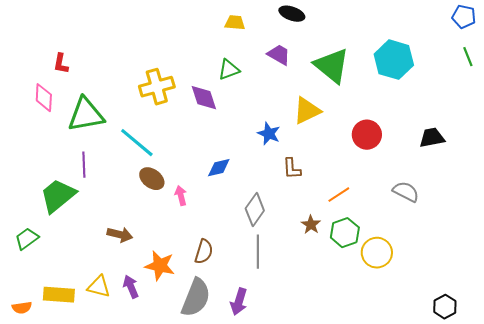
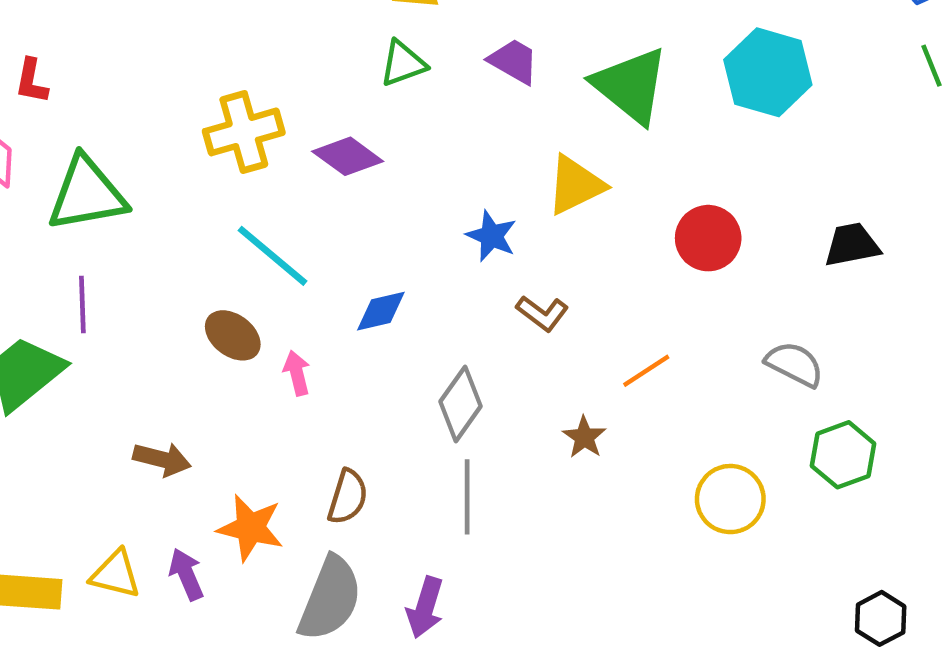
green triangle: (229, 70) -> (403, 63), moved
purple diamond: (204, 98) -> (348, 156), turned -36
cyan line: (137, 143) -> (273, 256), moved
brown L-shape: (292, 169) -> (542, 313), turned -50
green hexagon: (345, 233) -> (843, 455), moved

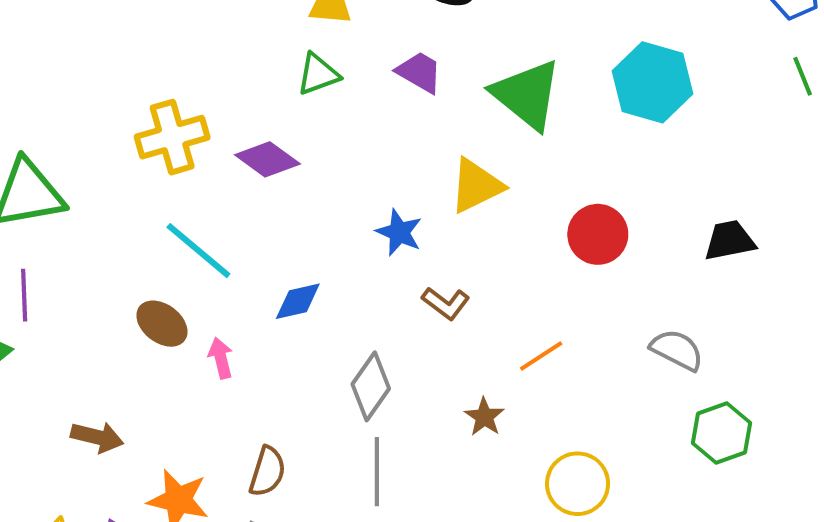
yellow circle: (730, 499) -> (578, 484), moved

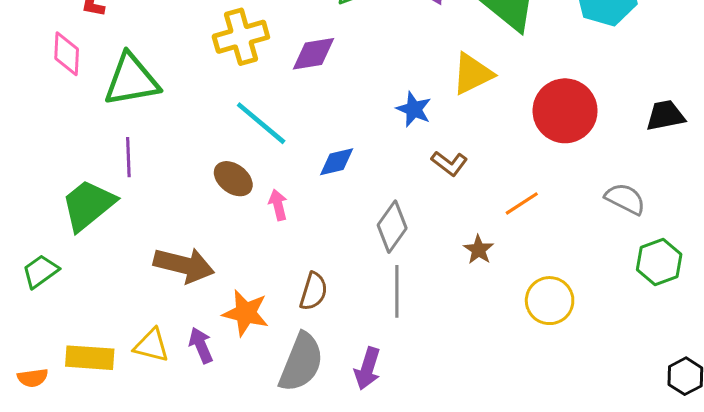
purple diamond: (267, 159) -> (314, 54), turned -45
red circle: (598, 234) -> (565, 111), size x1.4
brown arrow: (97, 437) -> (184, 265), size x1.5

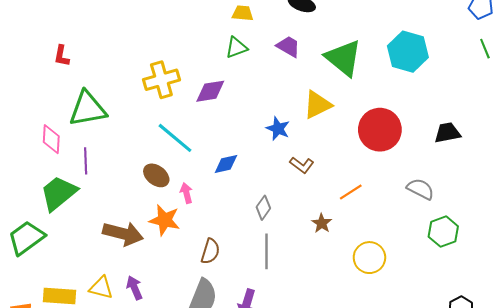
pink diamond: (67, 54) -> (51, 139), moved
gray diamond: (392, 227) -> (263, 208), size x0.7
green trapezoid: (40, 271) -> (26, 238), size x1.5
orange star: (246, 313) -> (165, 220), moved

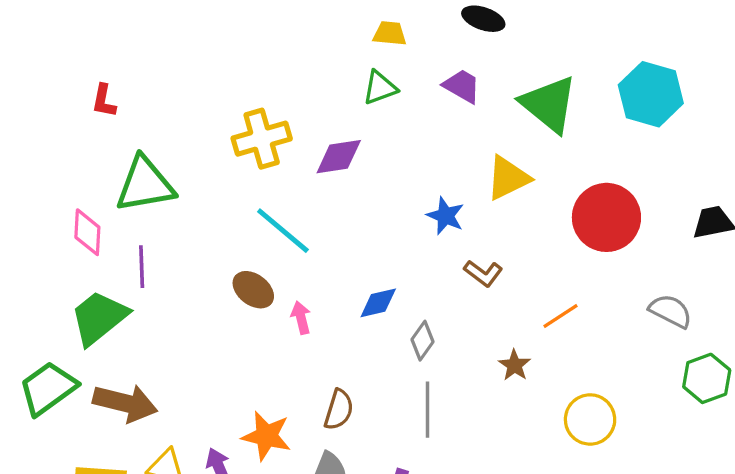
blue diamond: (226, 164) -> (378, 303), moved
orange star: (165, 220) -> (266, 436), moved
brown arrow: (123, 234) -> (125, 403), moved

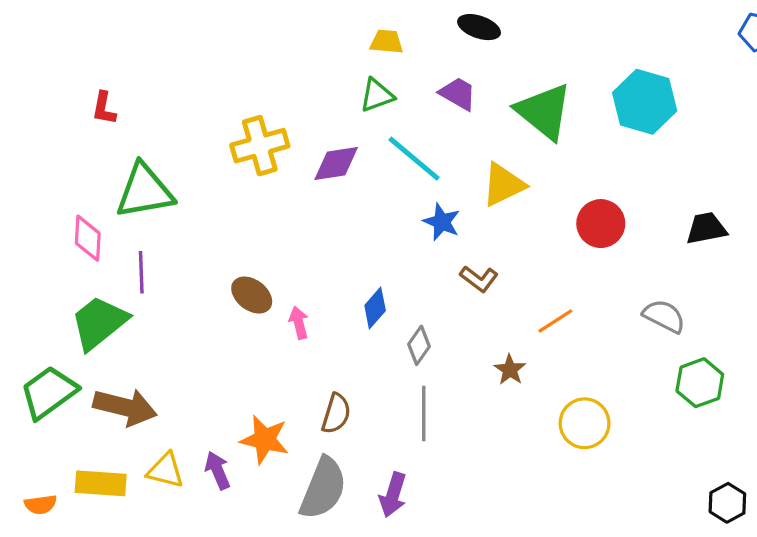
red circle: (606, 217) -> (601, 224), size x0.7
cyan line: (283, 231) -> (414, 159), moved
blue diamond: (378, 303) -> (375, 308), turned -36

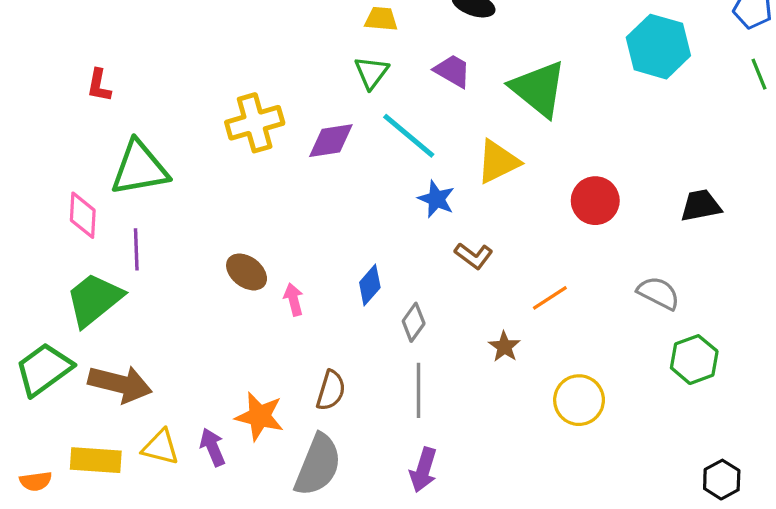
green triangle: (377, 95) -> (371, 73), turned -33
cyan hexagon: (645, 102) -> (658, 47), moved
purple arrow: (393, 495) -> (423, 470), moved

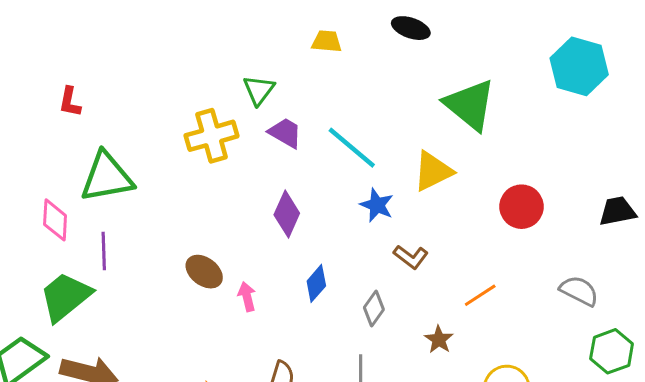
purple trapezoid: (453, 71) -> (285, 133), moved
green triangle: (371, 73) -> (259, 90), moved
purple diamond: (331, 141) -> (287, 214), moved, turned -57
gray diamond: (414, 322) -> (374, 308), moved

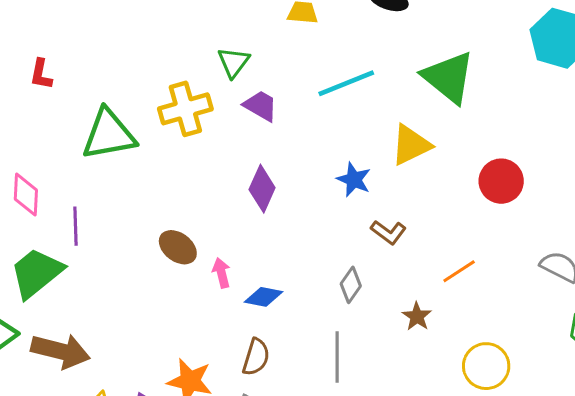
cyan line: (352, 148) -> (346, 83), moved, turned -62
green triangle: (107, 177) -> (109, 134), moved
blue diamond: (316, 283) -> (264, 297), moved, turned 60

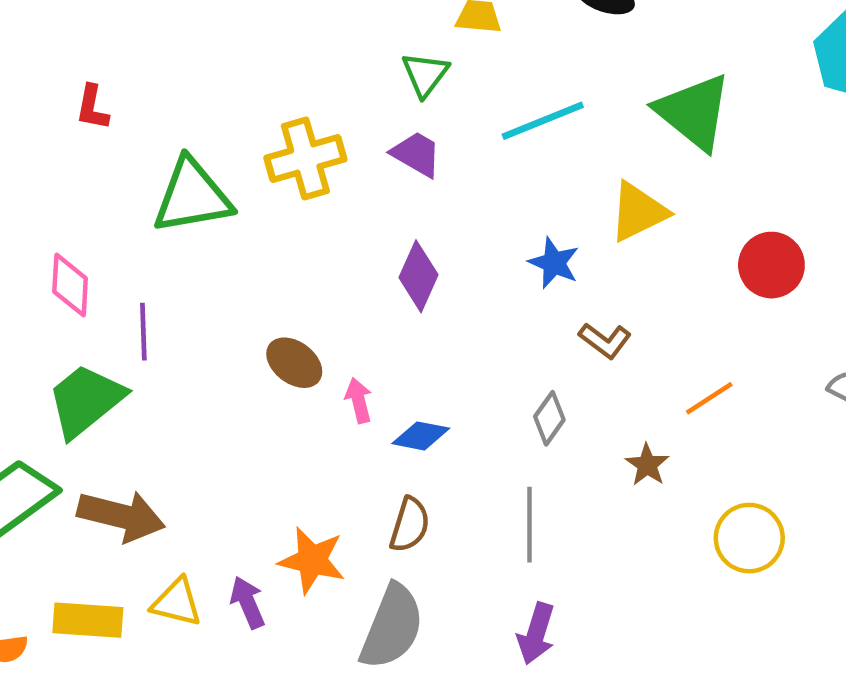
green triangle: (233, 62) -> (425, 74), moved

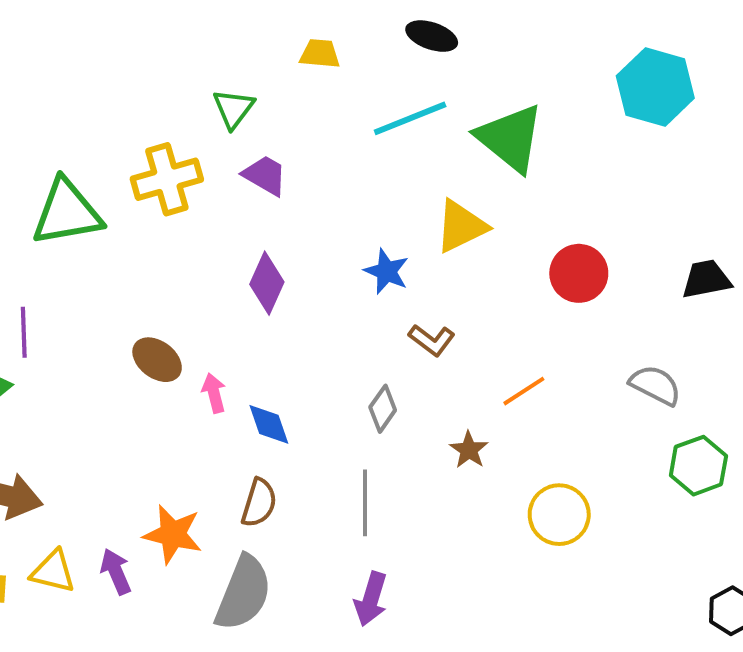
green triangle: (425, 74) -> (234, 109), moved
cyan line: (543, 121) -> (410, 118), moved
blue diamond: (421, 436) -> (269, 424), turned 60

